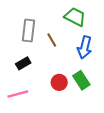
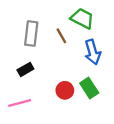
brown line: (52, 40) -> (61, 36), moved
blue arrow: (85, 47) -> (93, 52), turned -30

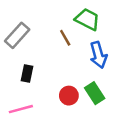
gray rectangle: (31, 34) -> (17, 35), moved, turned 35
black rectangle: (25, 69) -> (27, 73), turned -49

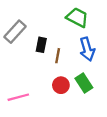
brown line: (65, 38) -> (58, 56), moved, turned 40
black rectangle: (27, 73) -> (41, 45), moved

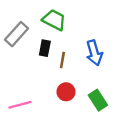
green trapezoid: (77, 17) -> (54, 20), moved
green rectangle: (84, 83) -> (98, 100), moved

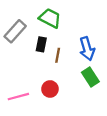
red circle: (66, 92) -> (50, 89), moved
green rectangle: (98, 100) -> (90, 77), moved

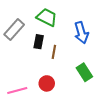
blue arrow: (87, 49) -> (81, 33), moved

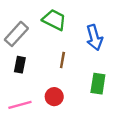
black rectangle: (39, 42) -> (20, 65), moved
green rectangle: (84, 72) -> (98, 84), turned 42

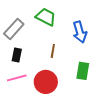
red circle: (54, 97) -> (46, 82), size x1.5
pink line: (20, 105) -> (17, 78), moved

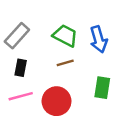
green trapezoid: (46, 17) -> (65, 36), moved
brown line: (53, 51) -> (65, 63), turned 64

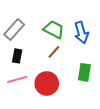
brown line: (65, 63) -> (54, 52), turned -32

